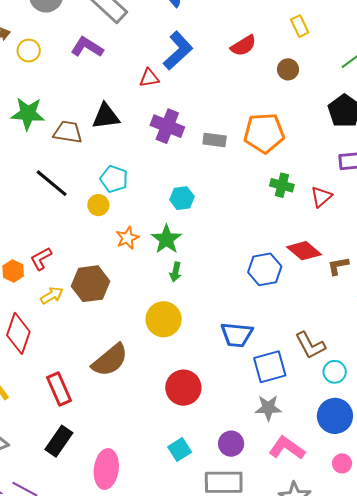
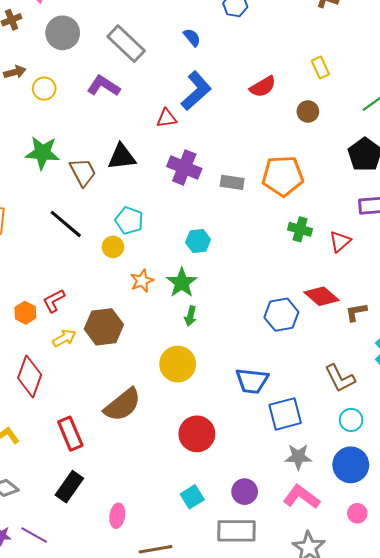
brown trapezoid: (68, 132) -> (83, 172), turned 52
brown L-shape: (310, 345) -> (340, 378), moved
gray star: (268, 408) -> (298, 457), moved
pink ellipse: (106, 469) -> (117, 516), size x0.6

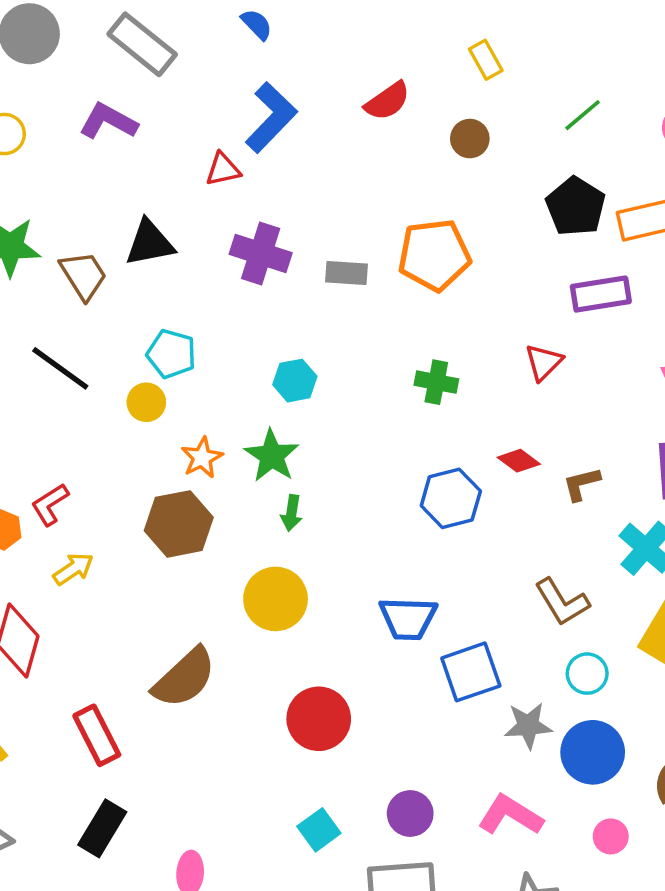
green cross: (300, 229) -> (436, 382), moved
red diamond: (322, 296) -> (519, 461), size x0.7
brown hexagon: (104, 327) -> (179, 524), moved
gray star: (298, 457) -> (528, 726), moved

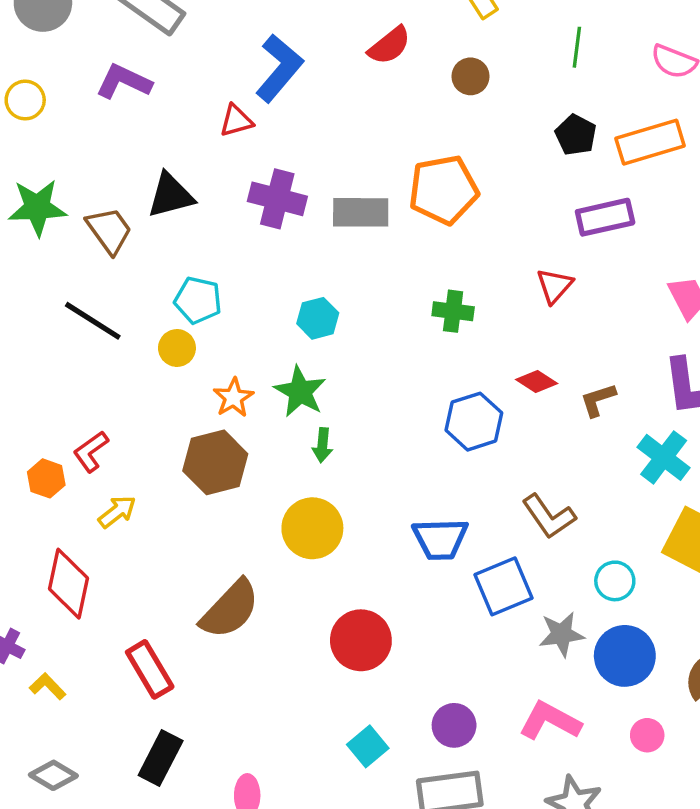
green line: (583, 115) -> (577, 47), turned -39
black pentagon: (576, 206) -> (576, 135), size x0.7
gray rectangle: (347, 273) -> (361, 212), size x1.4
brown L-shape: (562, 602) -> (549, 516), moved

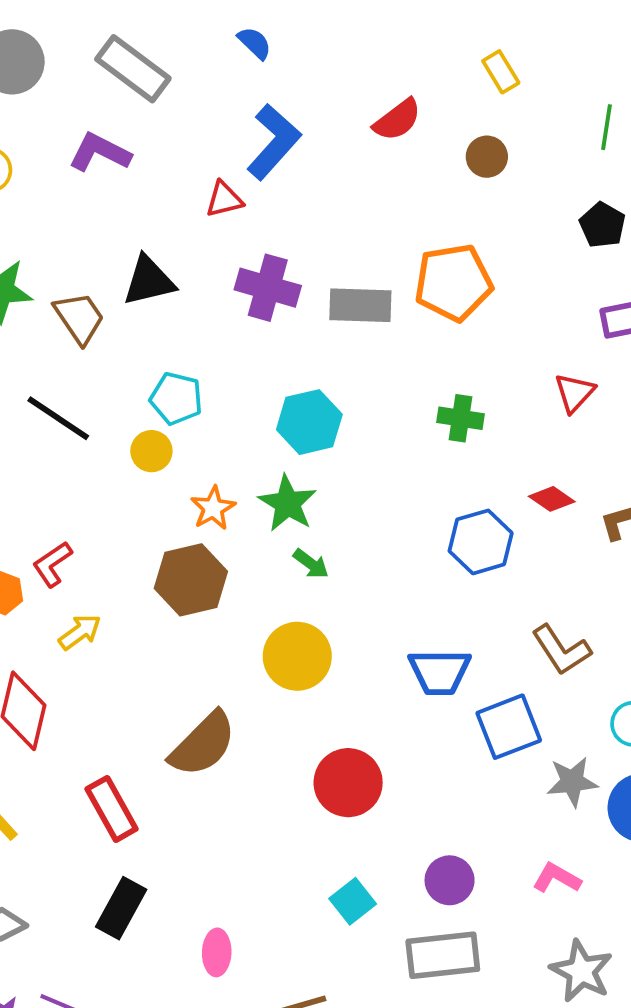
cyan hexagon: (318, 318) -> (309, 422), size x1.4
green arrow: (322, 445) -> (311, 564), turned -60
pink L-shape: (550, 721) -> (557, 878), size x0.7

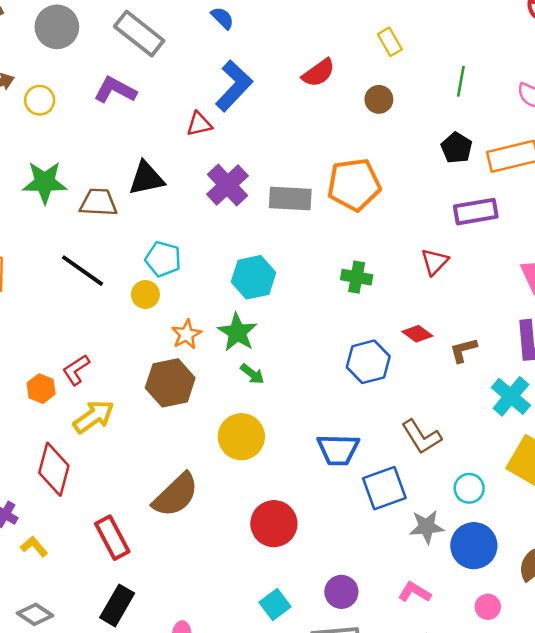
purple cross: (268, 288) -> (227, 185), turned 30
brown trapezoid: (79, 318) -> (98, 202), turned -54
yellow arrow: (80, 632) -> (94, 417), size x1.4

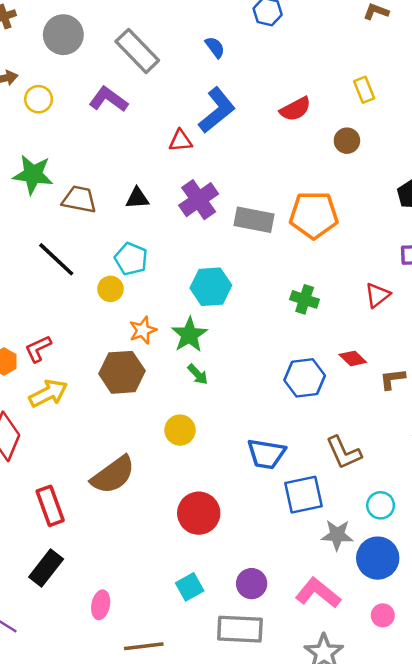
black triangle: (146, 178) -> (137, 198), moved, size x0.7
yellow circle: (241, 437) -> (180, 430), size x0.7
pink L-shape: (414, 592) -> (318, 593), size x1.5

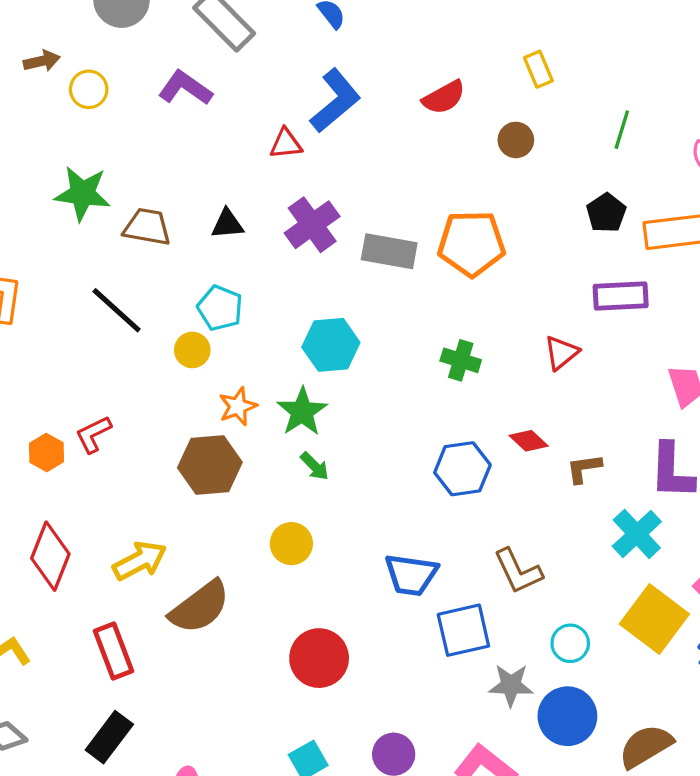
yellow arrow: (48, 393) -> (140, 561), moved

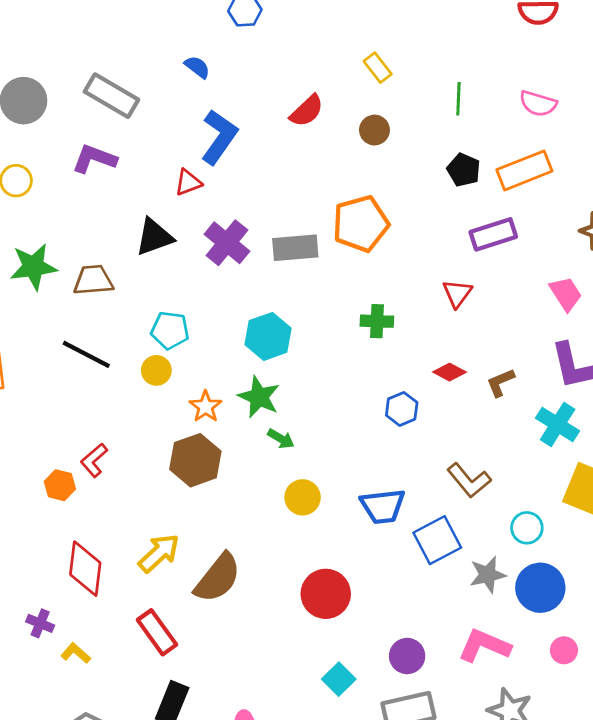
black triangle: (227, 224) -> (154, 237), moved, size x1.4
blue hexagon: (462, 469) -> (402, 409), size x0.7
yellow circle: (291, 544) -> (303, 497), moved

